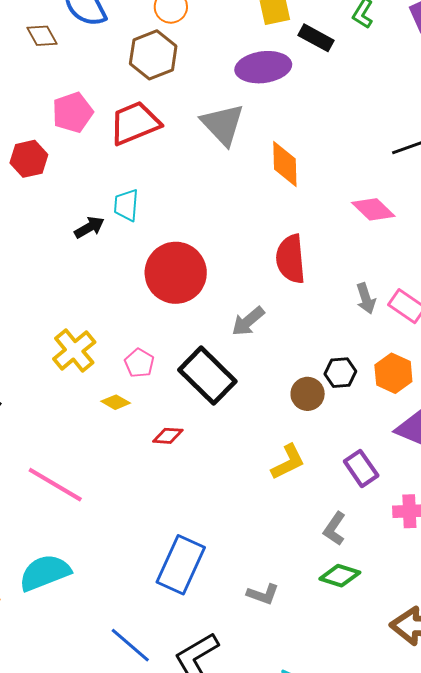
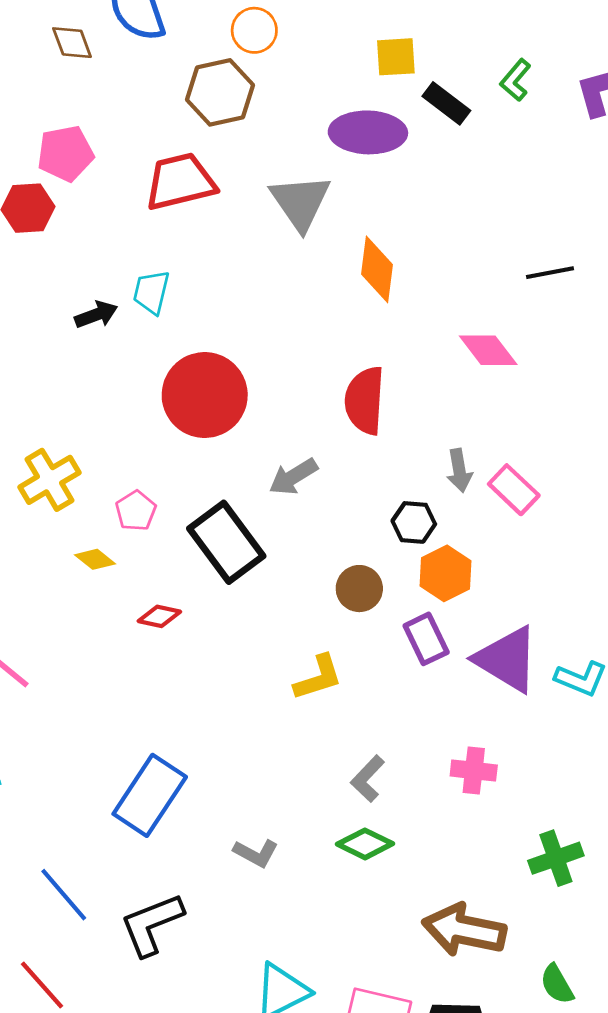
pink pentagon: (73, 112) -> (65, 153), moved
black hexagon: (340, 373) -> (414, 522), moved
orange hexagon: (393, 373) -> (446, 573), moved
purple rectangle: (361, 468) -> (426, 639), moved

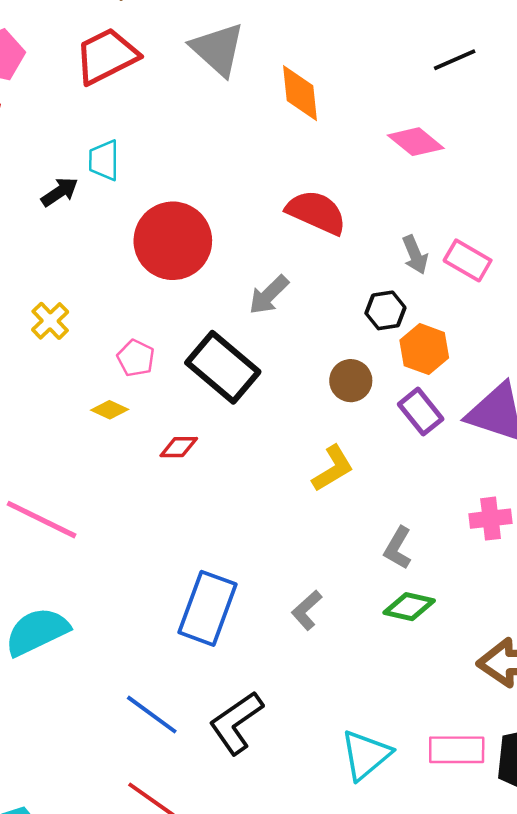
red semicircle: (365, 400) -> (316, 212), turned 124
yellow cross: (49, 480) -> (50, 321), moved, size x0.7
gray L-shape: (256, 853) -> (307, 610), moved, turned 123

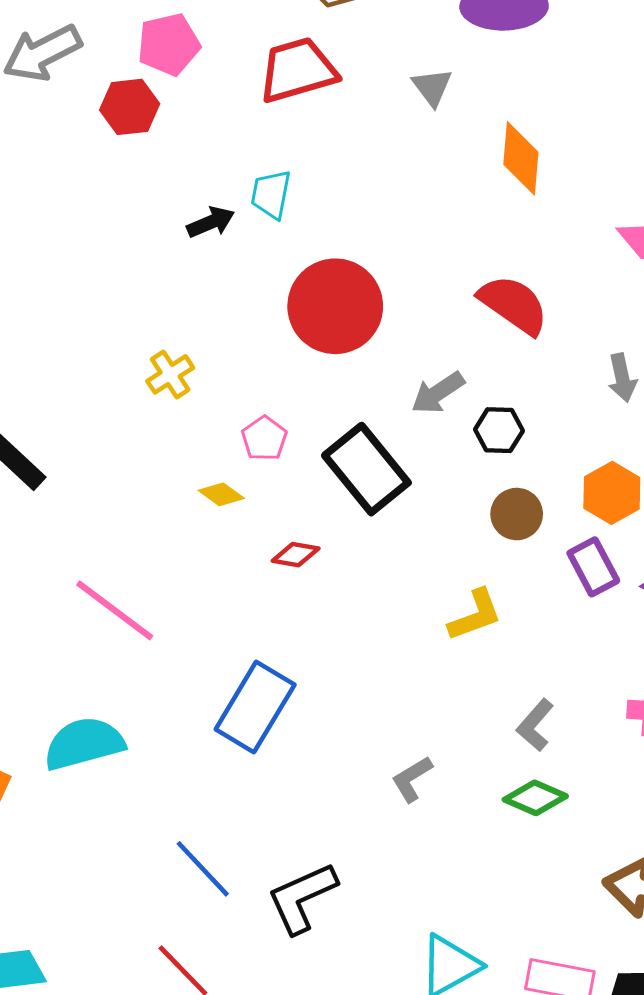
gray triangle: (218, 49) -> (432, 87), size x0.6
black hexagon: (385, 310) -> (499, 430), moved
blue rectangle: (208, 608) -> (255, 707), moved

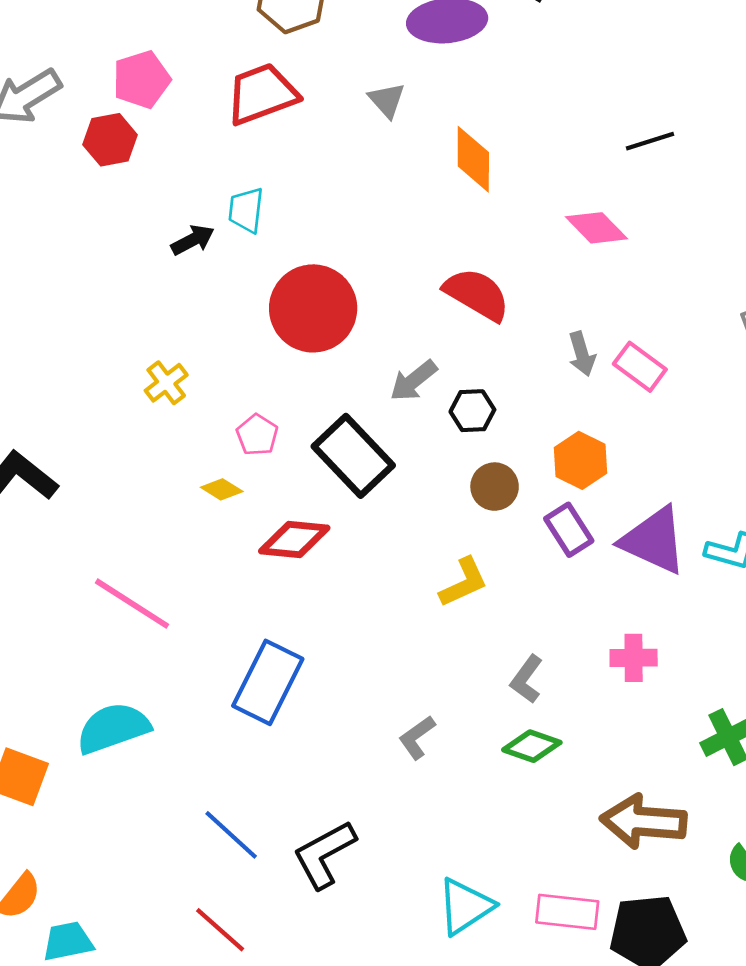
red diamond: (296, 555) -> (294, 540), size x1.6

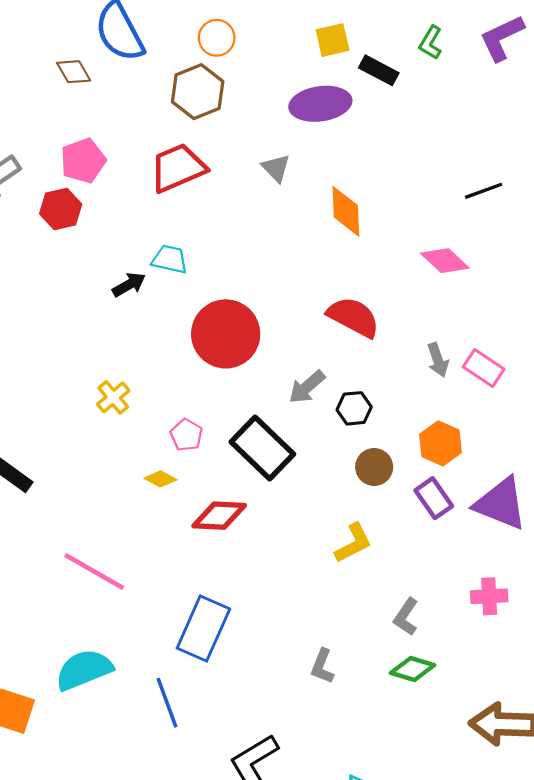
cyan trapezoid: (246, 210) -> (170, 259), turned 99
gray L-shape: (417, 737) -> (322, 666), turned -30
blue line: (231, 835) -> (167, 703), moved, turned 30

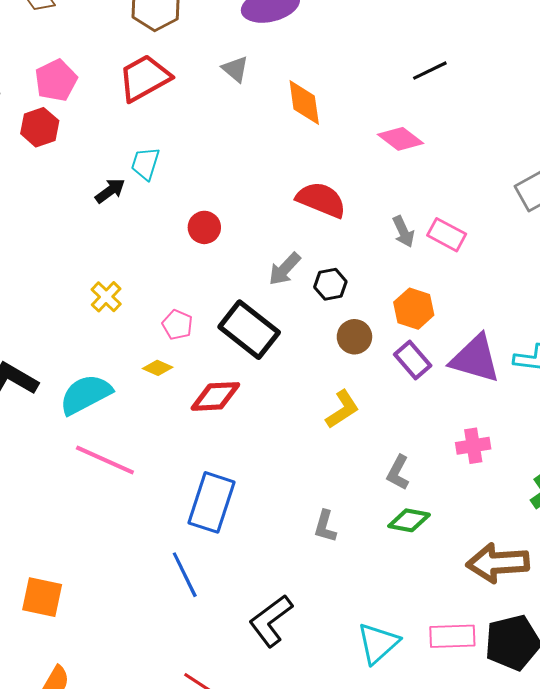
cyan trapezoid: (170, 259) -> (145, 164), turned -80
red circle: (226, 334) -> (204, 227), size x0.5
cyan semicircle: (84, 670) -> (86, 394), moved

